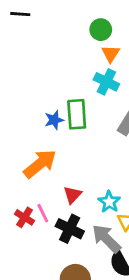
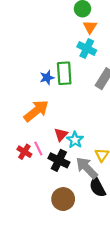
cyan star: (109, 202) -> (75, 140), moved

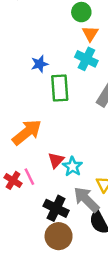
blue star: (47, 78) -> (40, 64), moved
black cross: (59, 160) -> (56, 208), moved

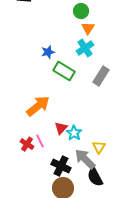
cyan cross: (86, 59) -> (85, 48), turned 30
green rectangle: (60, 88) -> (64, 71), turned -55

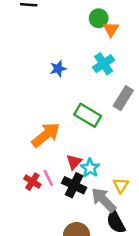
orange triangle: (88, 28) -> (111, 29), moved
green rectangle: (64, 71) -> (88, 115), moved
black cross: (61, 166) -> (74, 185), moved

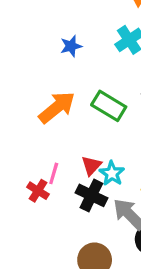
orange arrow: (46, 135) -> (57, 107), moved
pink line: (48, 178) -> (54, 173), moved, turned 42

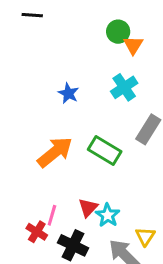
blue star: (71, 46) -> (68, 93), turned -30
black cross: (91, 195) -> (73, 245), moved

